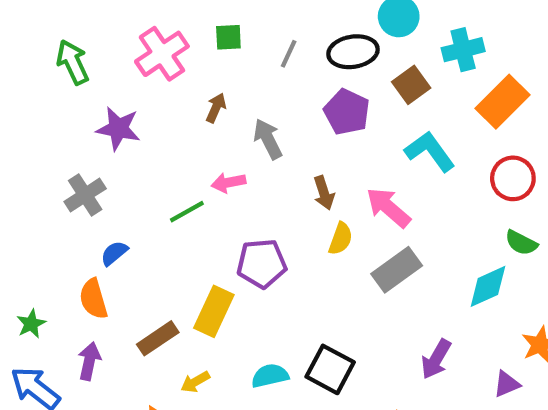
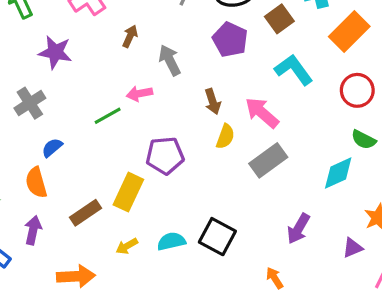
yellow arrow: (195, 382) -> (127, 246), moved

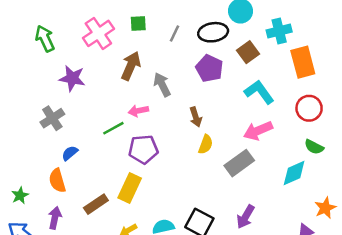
orange rectangle: (349, 32) -> (303, 62), turned -60
brown arrow: (130, 36) -> (131, 66), size x1.6
pink arrow: (262, 113) -> (258, 131), moved, turned -64
purple pentagon: (165, 156) -> (143, 149), moved
purple arrow: (298, 229) -> (245, 217), moved

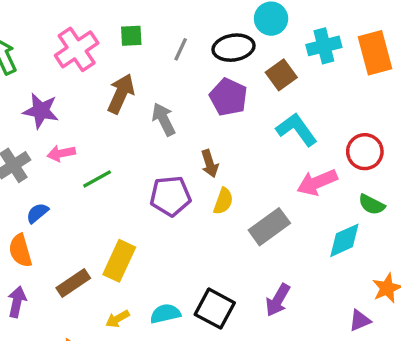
orange rectangle: (303, 62) -> (375, 53), moved
pink arrow: (138, 111) -> (61, 153), moved
pink arrow: (258, 131) -> (317, 182), moved
purple pentagon: (143, 149) -> (170, 196), moved

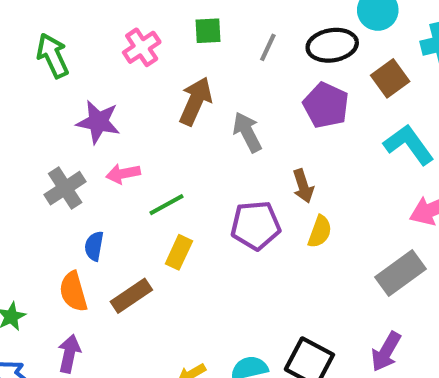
pink cross: (77, 49) -> (142, 47), size x0.7
blue semicircle: (37, 213) -> (94, 246), turned -40
gray rectangle: (269, 227) -> (400, 273), moved
yellow rectangle: (119, 261) -> (179, 252), moved, size x0.7
brown rectangle: (73, 283) -> (131, 296), moved

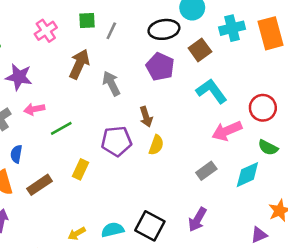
gray line: (268, 47) -> (111, 31), moved
yellow rectangle: (179, 252) -> (81, 169), moved
gray rectangle: (400, 273) -> (206, 171), size x0.7

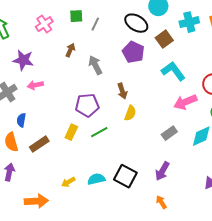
black ellipse: (164, 29) -> (136, 23), turned 40
brown arrow: (79, 64) -> (70, 50), size x0.6
green line: (61, 128) -> (99, 132), moved
purple pentagon: (116, 141) -> (87, 105), moved

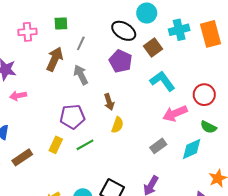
pink cross: (44, 24) -> (27, 32), turned 30
gray line: (95, 24) -> (81, 43), moved
brown arrow: (70, 50) -> (55, 59), size x1.6

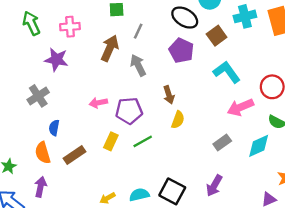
pink cross: (27, 32) -> (70, 27), moved
pink arrow: (18, 96) -> (98, 103), moved

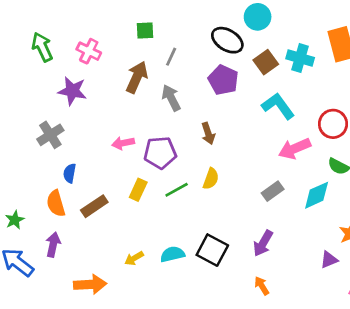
cyan cross: (245, 16) -> (300, 58), moved, turned 30
pink cross: (70, 27) -> (89, 51), turned 30
yellow semicircle: (178, 120) -> (211, 179), moved

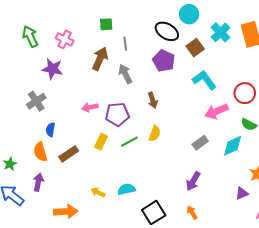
gray line: (171, 57) -> (125, 44), turned -32
cyan cross: (300, 58) -> (220, 32), moved, turned 30
black square: (212, 250) -> (154, 213), moved, turned 30
yellow arrow: (134, 258) -> (98, 192), turned 56

